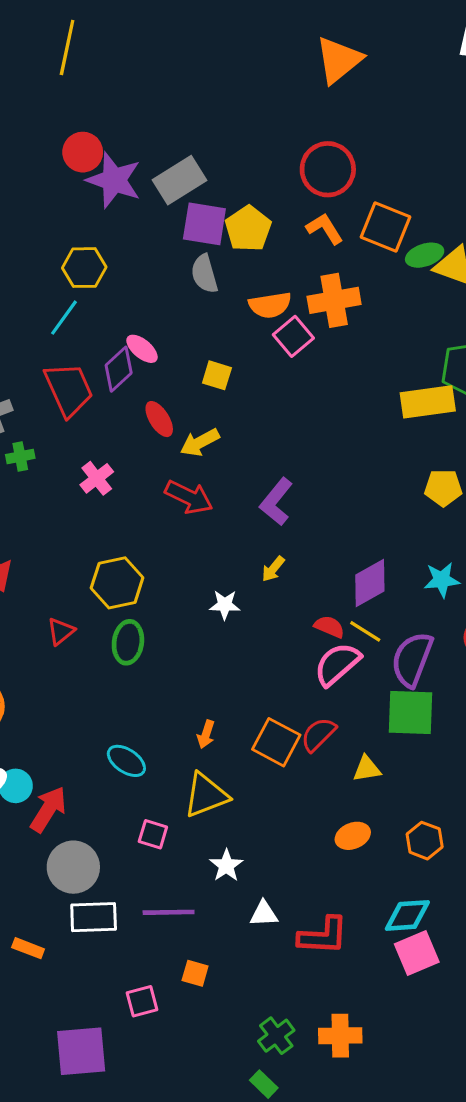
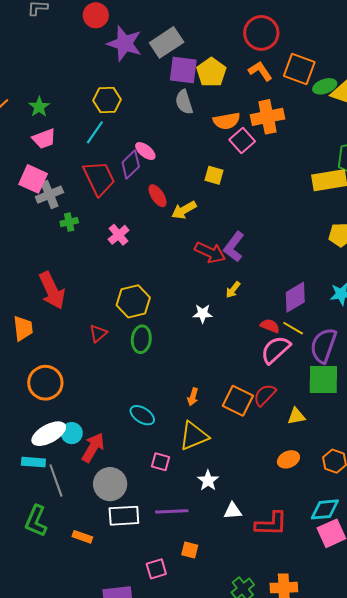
red circle: (83, 152) -> (96, 15), moved
yellow square: (217, 375) -> (214, 175), moved
red arrow: (189, 497) -> (210, 252), moved

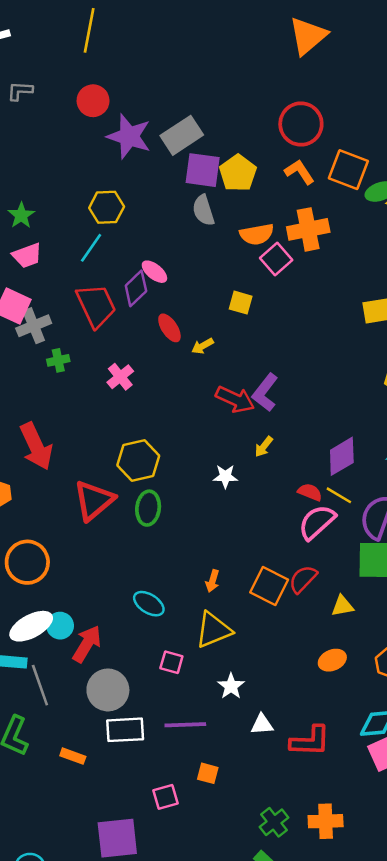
yellow arrow: (184, 210) -> (203, 346), size x0.7
red triangle: (98, 333) -> (94, 500), size x1.8

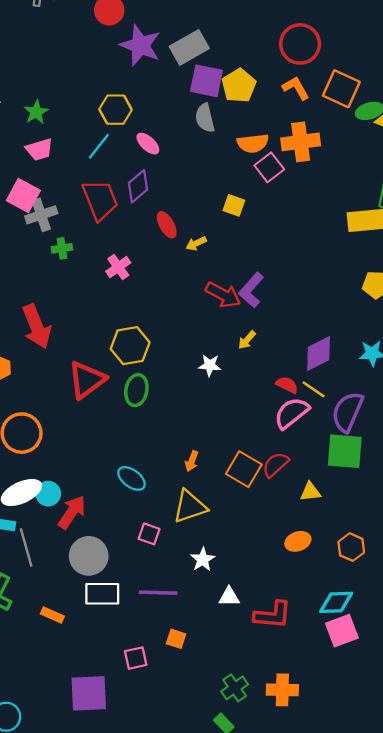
pink ellipse: (154, 272) -> (148, 144), moved

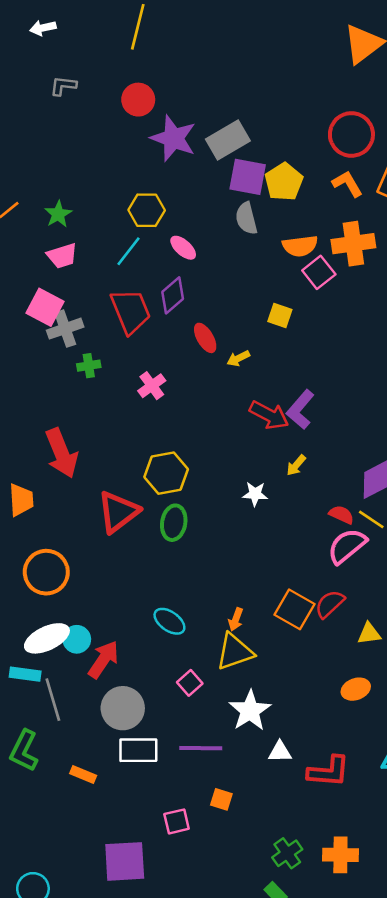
orange arrow: (192, 461) -> (236, 619), moved
pink square: (149, 534) -> (190, 683), turned 30
white star: (203, 560) -> (250, 711), size x1.5

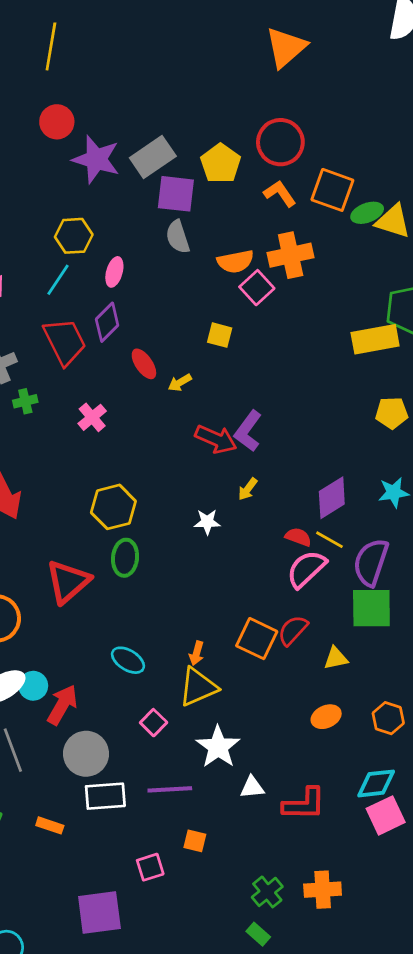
yellow pentagon: (284, 182) -> (221, 164), moved
pink ellipse: (183, 248) -> (114, 272), turned 68
red triangle: (118, 512) -> (68, 582), moved

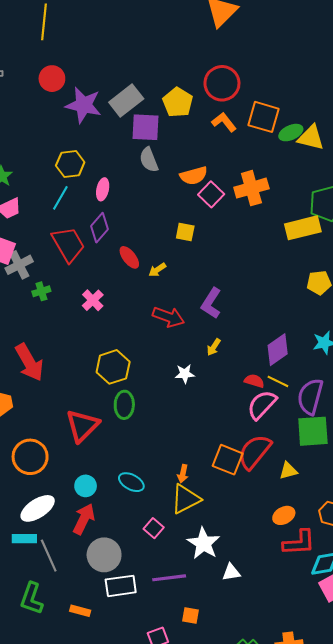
orange cross: (291, 255) -> (251, 188), moved
red arrow: (216, 439) -> (168, 317), moved
red semicircle: (293, 630) -> (255, 452), size x1.5
cyan circle: (33, 686) -> (86, 486), moved
red L-shape: (304, 804) -> (299, 543), moved

